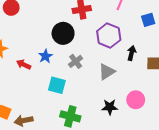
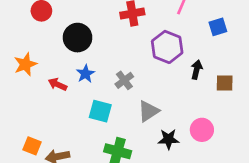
black circle: (63, 33) -> (78, 38), moved
gray triangle: (107, 72) -> (148, 111), moved

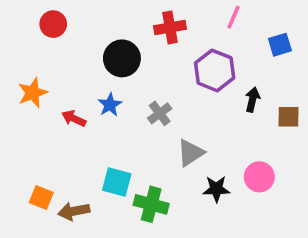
black circle: (78, 38) -> (122, 58), moved
cyan square: (100, 111) -> (117, 182), moved

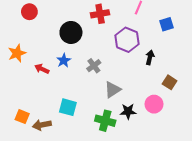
brown square: (288, 117) -> (170, 82), moved, turned 32
green cross: (151, 204) -> (105, 121), moved

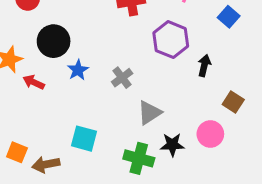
blue square: (166, 24) -> (229, 17), turned -32
black circle: (71, 32) -> (54, 41), moved
red arrow: (42, 69) -> (34, 82), moved

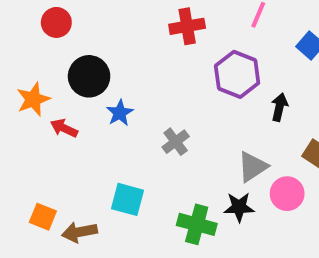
gray cross: (122, 78) -> (176, 142), moved
gray triangle: (149, 113) -> (252, 167), moved

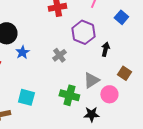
gray cross: (176, 142) -> (59, 55), moved
black star: (239, 207) -> (91, 114), moved
green cross: (197, 224) -> (69, 95), moved

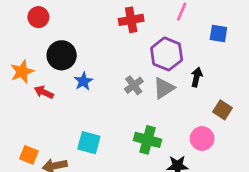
blue square: (121, 17) -> (218, 33), turned -32
gray triangle: (91, 80) -> (164, 88), moved

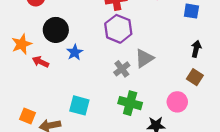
purple hexagon: (167, 54) -> (118, 29), moved
black arrow: (197, 77) -> (196, 49), moved
gray cross: (134, 85) -> (122, 69), moved

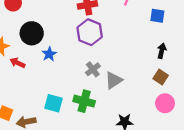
gray triangle: (144, 58) -> (114, 80), moved
pink circle: (177, 102) -> (165, 103), moved
green cross: (130, 103) -> (84, 101), moved

